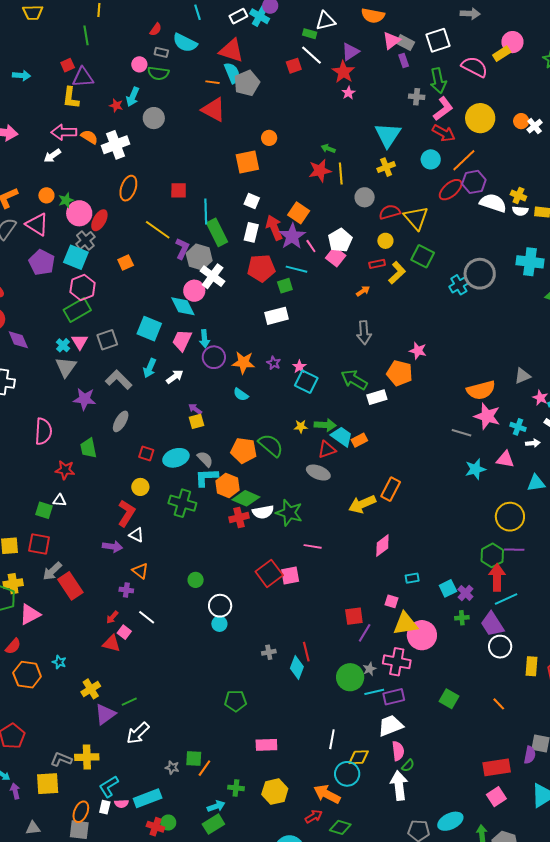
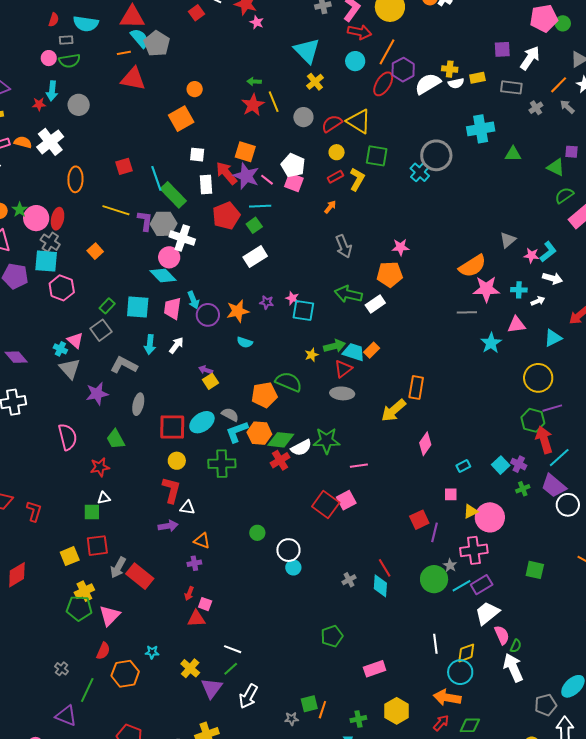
white semicircle: (493, 203) -> (428, 84), turned -32
green rectangle: (77, 310) -> (107, 306), moved, size x0.6
red square: (146, 453) -> (172, 427), size x1.8
white line: (147, 617) -> (233, 649), moved
yellow triangle: (405, 624) -> (471, 511), size x0.6

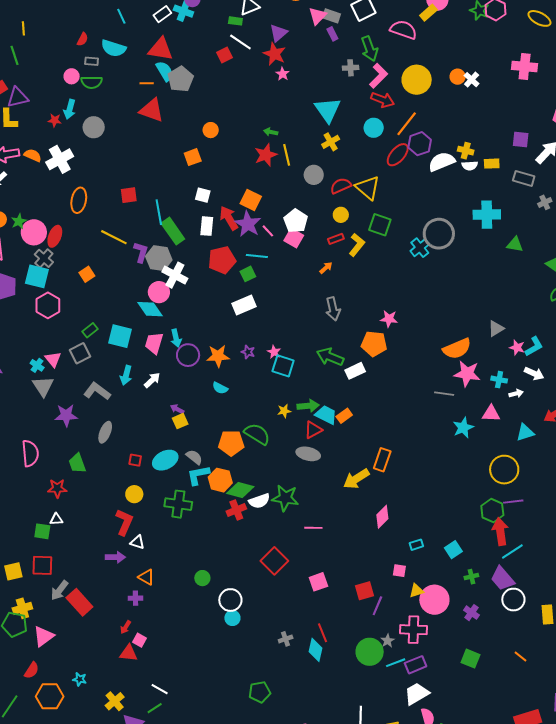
orange square: (181, 119) -> (193, 157), size x0.7
red square: (172, 427) -> (135, 460), size x0.5
purple cross: (519, 464) -> (471, 613), moved
pink square: (346, 500) -> (318, 582), moved

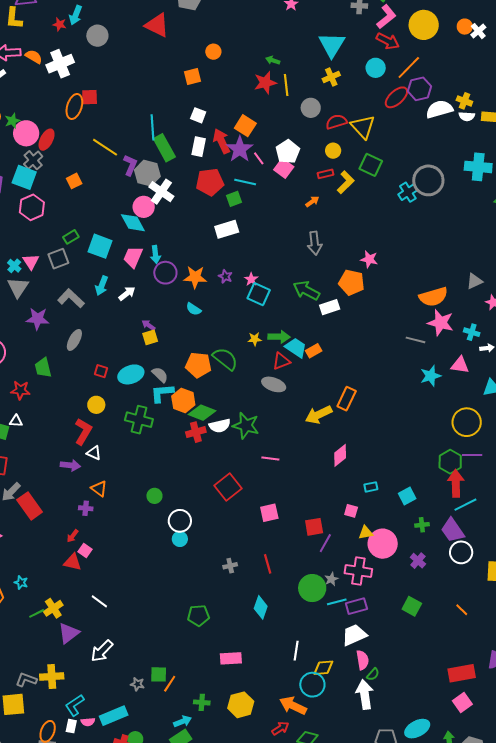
red square: (129, 195) -> (90, 97), moved
cyan diamond: (316, 650) -> (261, 607), moved
green line: (155, 708) -> (37, 613), moved

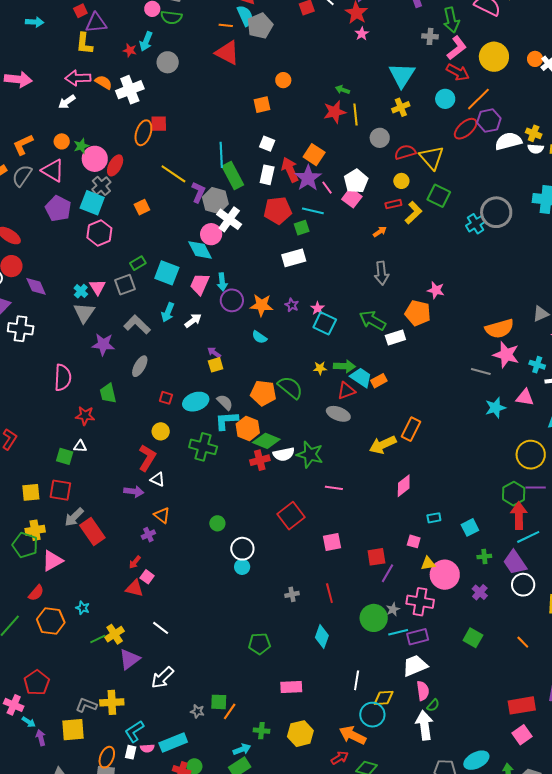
purple cross: (86, 508) -> (148, 535), turned -32

